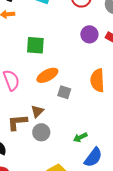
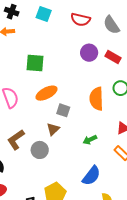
brown triangle: (37, 111) -> (53, 129), moved
brown L-shape: (17, 122) -> (16, 140), turned -30
green arrow: (80, 137) -> (90, 140), moved

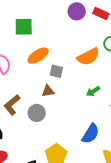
orange semicircle: (96, 99) -> (88, 57), turned -110
brown triangle: (53, 129) -> (48, 91), turned 40
green arrow: (90, 140) -> (93, 91), moved

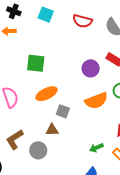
purple circle: (77, 11) -> (91, 68), moved
green arrow: (93, 91) -> (96, 148), moved

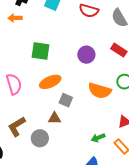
purple circle: (91, 68) -> (86, 55), moved
orange semicircle: (96, 101) -> (100, 91), turned 35

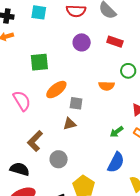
purple circle: (86, 55) -> (82, 42), moved
orange semicircle: (100, 91) -> (106, 86), size x0.7
gray circle: (40, 138) -> (59, 159), moved

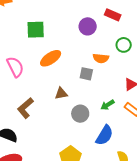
purple circle: (82, 42) -> (88, 26), moved
gray square: (76, 103) -> (86, 74), moved
gray circle: (59, 159) -> (80, 114), moved

